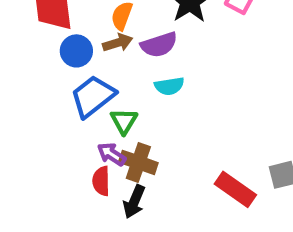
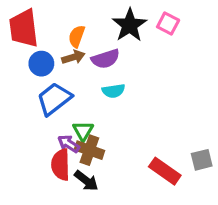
green triangle: (124, 121) -> (83, 131), moved
red semicircle: (101, 181) -> (61, 165), size x1.4
black arrow: (134, 202) -> (86, 181), turned -75

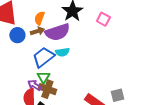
pink square: (168, 23) -> (103, 19), moved
purple semicircle: (105, 59) -> (57, 32), size x1.4
blue trapezoid: (54, 99) -> (43, 57), moved

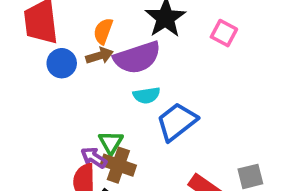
blue trapezoid: (43, 57) -> (177, 122), moved

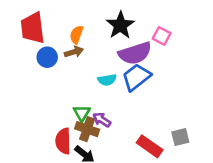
purple semicircle: (137, 58) -> (135, 53), moved
blue trapezoid: (177, 122) -> (136, 77), moved
purple arrow: (94, 158) -> (102, 120), moved

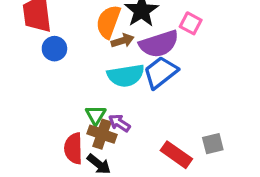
orange semicircle: (76, 35) -> (108, 22), moved, size x1.5
brown arrow: (74, 52) -> (123, 41), moved
cyan semicircle: (107, 80) -> (126, 76), size x1.6

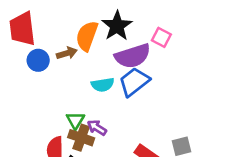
brown arrow: (123, 41) -> (67, 53), moved
cyan semicircle: (126, 76) -> (103, 85), size x0.7

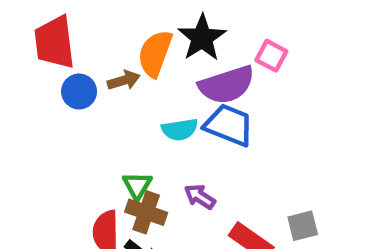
blue trapezoid: (134, 82) -> (229, 125), turned 60
purple arrow: (97, 128) -> (200, 197), moved

